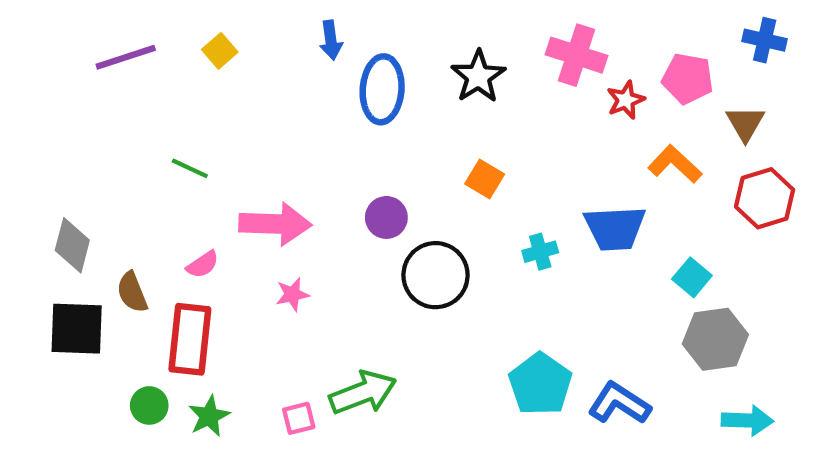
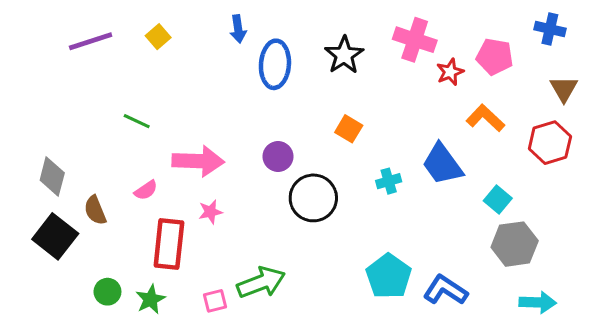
brown triangle: (745, 123) -> (564, 89), moved
blue trapezoid: (615, 228) -> (442, 164), turned 57
black square: (77, 329) -> (55, 236), turned 36
red rectangle: (190, 339) -> (169, 244), moved

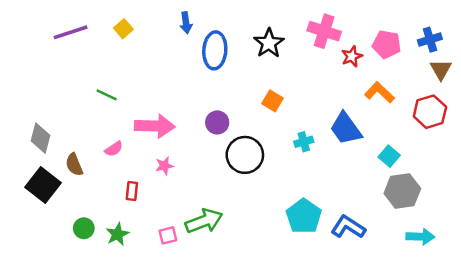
blue cross: (550, 29) -> (430, 40), moved, turned -30
red rectangle: (169, 244) -> (132, 191), size x0.5

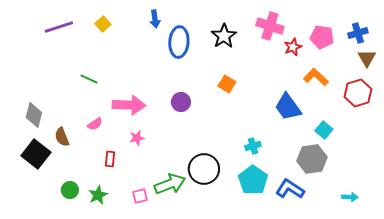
cyan cross: (304, 142) -> (253, 146), moved
black circle: (245, 155) -> (204, 169), moved
gray hexagon: (402, 191) -> (312, 159), moved
cyan arrow: (420, 237) -> (350, 197), size x0.7

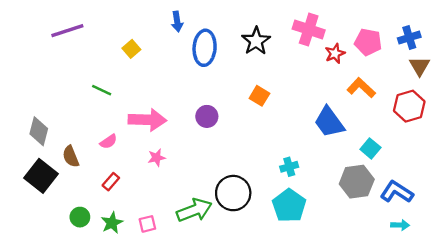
yellow square: (103, 24) -> (131, 49), moved
red rectangle: (110, 159) -> (111, 182), moved, turned 35
blue L-shape: (290, 189) -> (397, 192), moved
pink square: (140, 196) -> (147, 224), moved

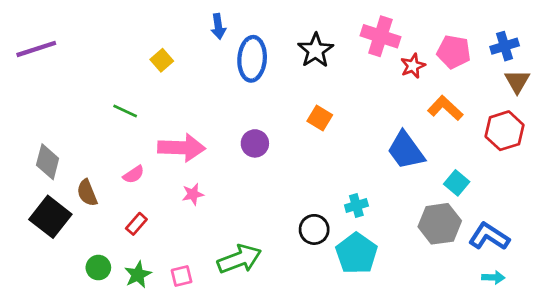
purple line: (67, 31) -> (36, 49), moved
black circle: (233, 193) -> (314, 229), moved, size x0.7

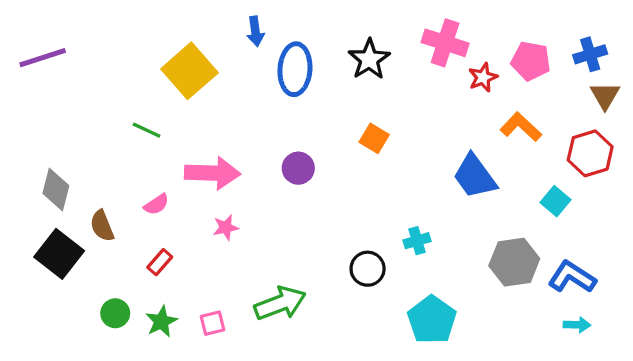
yellow square: (162, 60) -> (189, 71), size x2.0
cyan square: (457, 183) -> (556, 201), moved
cyan pentagon: (356, 253) -> (432, 320), moved

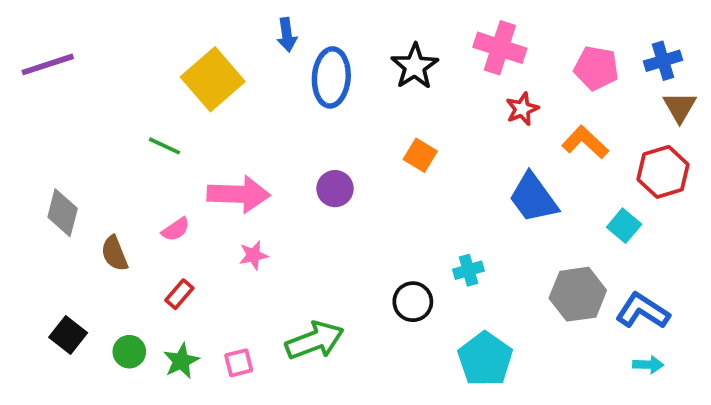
red star: (483, 77) -> (522, 109), moved
black square: (59, 254) -> (68, 335), moved, size x0.7

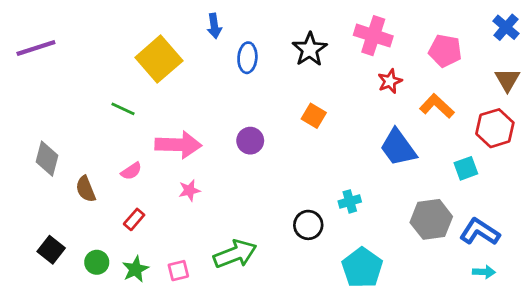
blue cross: (663, 61) -> (506, 27), moved, turned -32
blue ellipse: (331, 77) -> (247, 58), size x0.7
cyan square: (624, 226) -> (466, 168), turned 30

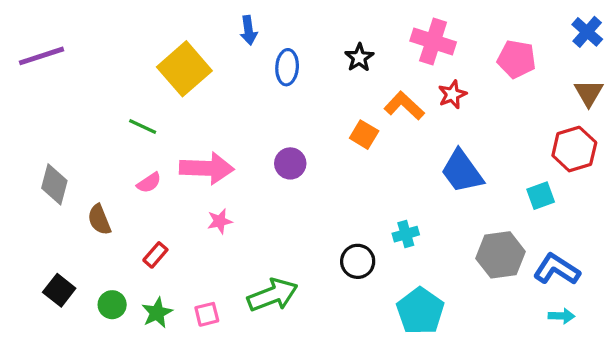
black star: (310, 49) -> (359, 58), size x0.7
orange L-shape: (437, 106) -> (404, 106), moved
pink semicircle: (131, 171) -> (149, 183), moved

